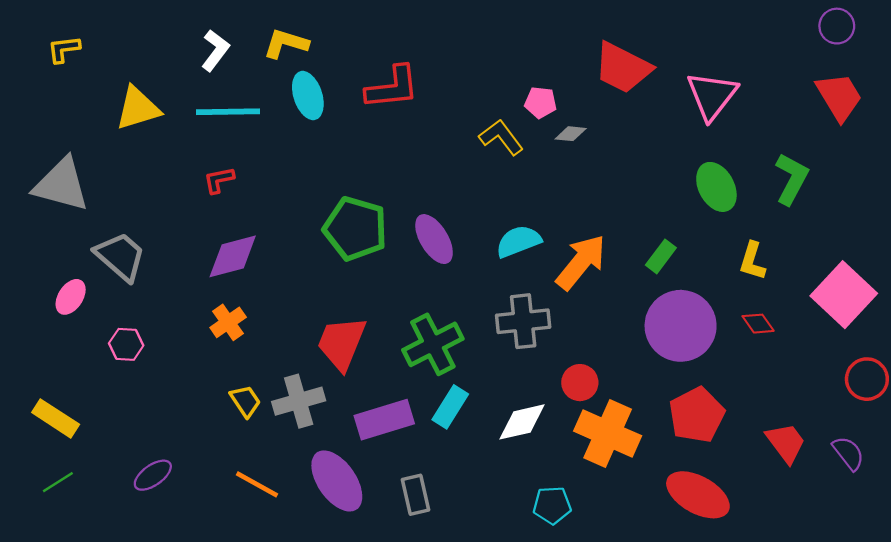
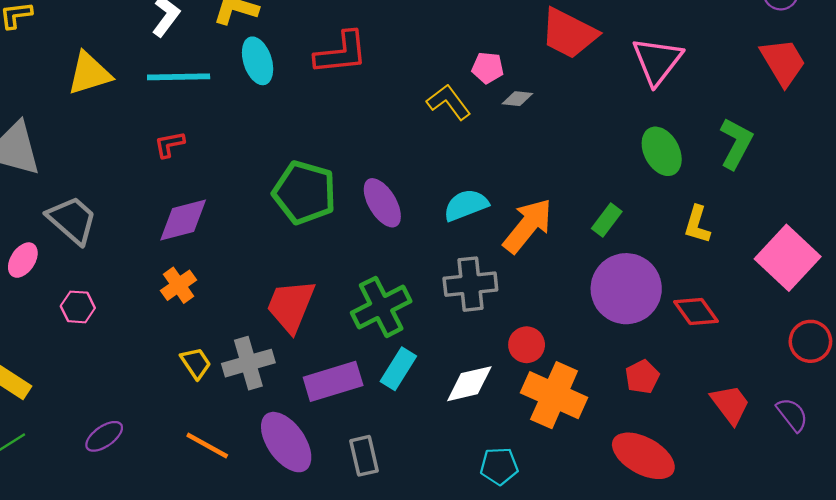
red diamond: (758, 324) -> (696, 312), moved, size x1.4
red pentagon: (697, 415) -> (642, 377), size x0.6

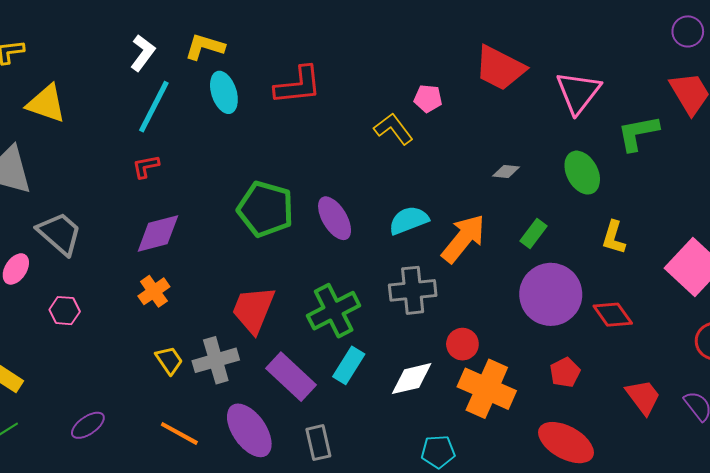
yellow triangle: (89, 73) -> (46, 104), moved, turned 36
cyan line: (179, 77) -> (154, 107), turned -62
gray diamond: (517, 99) -> (506, 172), moved
green L-shape: (736, 143) -> (638, 133), moved, turned -129
purple rectangle: (333, 381) -> (291, 377), turned 60

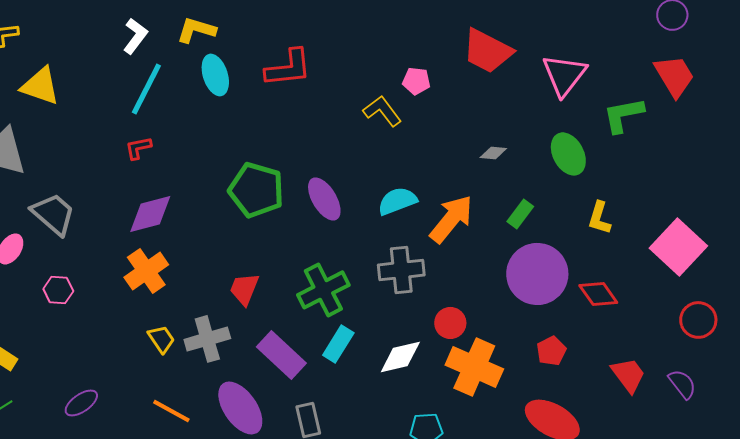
orange cross: (154, 291) -> (146, 271), size x1.4
red trapezoid: (253, 310) -> (244, 289), size x0.7

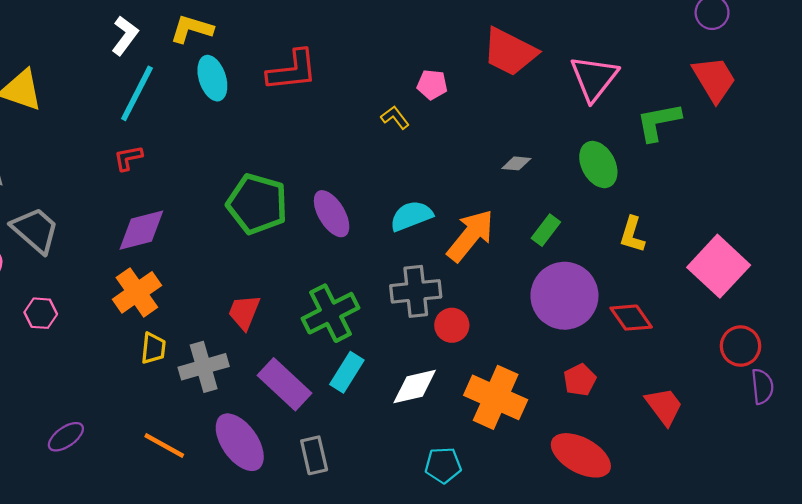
yellow L-shape: (382, 111) -> (395, 117), size x0.7
red circle: (450, 323) -> (452, 325), moved
yellow trapezoid: (161, 339) -> (153, 348), moved, turned 40
purple semicircle: (682, 384) -> (762, 386), moved, turned 32

